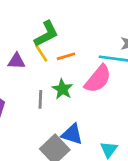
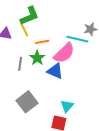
orange line: (66, 56) -> (42, 42), moved
blue triangle: (72, 134) -> (55, 71), moved

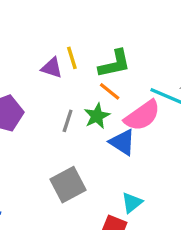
green L-shape: (29, 16) -> (115, 64), moved
yellow line: (24, 30) -> (72, 58), moved
orange line: (42, 42) -> (110, 91), turned 40

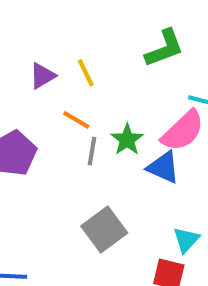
green L-shape: (115, 64) -> (164, 48), moved
purple triangle: (52, 68) -> (43, 76), moved, turned -40
orange line: (110, 91) -> (76, 120), moved

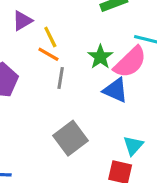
yellow line: (86, 73) -> (50, 37), moved
green star: (127, 140) -> (100, 57), moved

